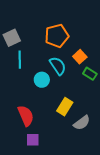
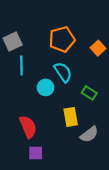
orange square: (80, 57) -> (98, 48), moved
green rectangle: (90, 74) -> (89, 93), moved
yellow rectangle: (65, 107) -> (71, 117), turned -42

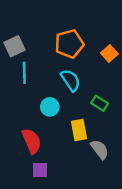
cyan circle: (46, 87) -> (50, 107), moved
gray semicircle: (89, 134) -> (100, 149), turned -90

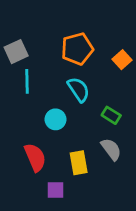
yellow rectangle: (79, 130) -> (79, 163), moved
gray semicircle: (100, 149) -> (111, 149), moved
purple square: (40, 170) -> (56, 190), moved

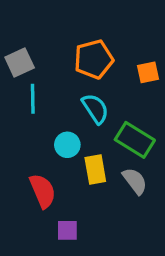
orange square: (122, 60) -> (148, 72), turned 30
green rectangle: (111, 115) -> (135, 140), size x1.6
yellow rectangle: (79, 163) -> (95, 170), moved

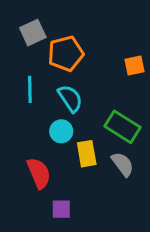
orange pentagon: (94, 59) -> (66, 54), moved
gray square: (20, 63) -> (33, 33), moved
cyan semicircle: (95, 109) -> (70, 98), moved

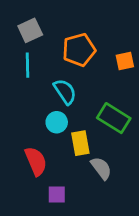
orange pentagon: (66, 54) -> (79, 50), moved
cyan line: (30, 89) -> (27, 65), moved
gray semicircle: (123, 164) -> (101, 168), moved

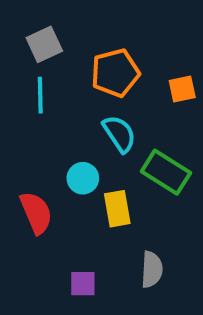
cyan semicircle: (65, 92) -> (119, 134), moved
red semicircle: (36, 161) -> (36, 213), moved
gray semicircle: (101, 168) -> (152, 269), moved, turned 40

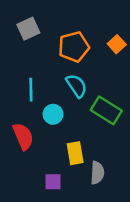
orange square: (182, 89) -> (117, 44), moved, turned -30
cyan line: (40, 95) -> (31, 90), moved
yellow rectangle: (117, 209) -> (75, 153), moved

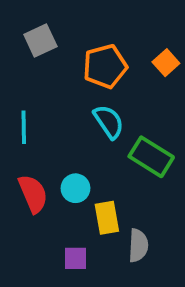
cyan line: (31, 90) -> (24, 127), moved
cyan circle: (53, 114) -> (75, 188), moved

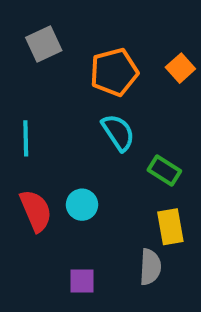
green rectangle: (151, 157) -> (164, 171), size x0.7
yellow rectangle: (107, 218) -> (170, 227), moved

